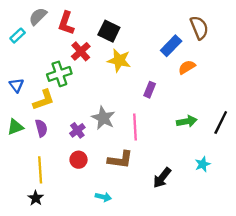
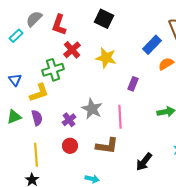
black square: (109, 31) -> (104, 19), moved

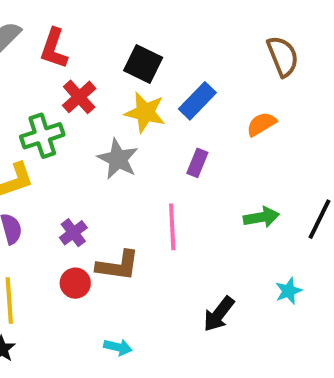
black square: (104, 19) -> (143, 64), moved
blue rectangle: (152, 45) -> (197, 101), moved
gray star: (92, 109) -> (118, 159), moved
brown L-shape: (107, 146) -> (118, 266), moved

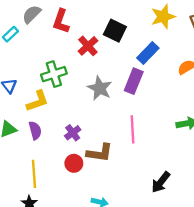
red cross: (79, 97) -> (88, 46), moved
yellow star: (145, 112) -> (163, 17), moved, turned -30
purple rectangle: (197, 163) -> (134, 81), moved, size x1.5

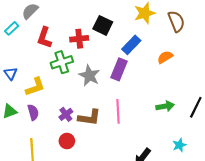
red L-shape: (61, 21) -> (44, 38), moved
red cross: (88, 46) -> (79, 39), turned 36
green cross: (54, 74) -> (62, 62), moved
brown L-shape: (100, 153) -> (89, 117), moved

